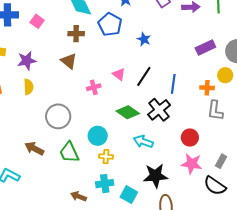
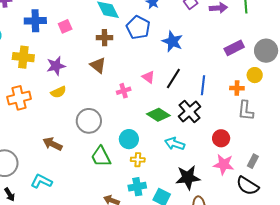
pink square: (37, 21) -> (65, 26), turned 32
blue star: (144, 39) -> (172, 41), size x1.5
yellow semicircle: (29, 87) -> (58, 92), turned 70
brown arrow: (34, 149) -> (53, 144), moved

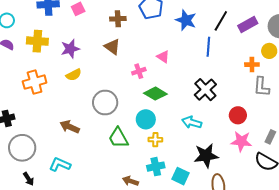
black line: (173, 79) -> (221, 21), moved
blue line: (203, 85) -> (208, 47), moved
green diamond: (158, 115) -> (155, 94), moved

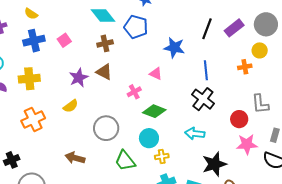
blue star: (186, 20) -> (174, 48), moved
blue line: (208, 47) -> (206, 70), moved
purple star: (70, 49) -> (79, 78), moved
gray L-shape: (261, 87) -> (260, 104), moved

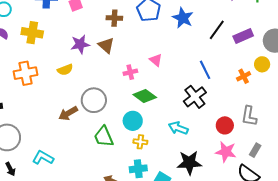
blue star: (174, 48) -> (183, 18), moved
orange cross: (245, 67) -> (244, 76), turned -32
blue line: (206, 70) -> (205, 70), turned -36
brown arrow: (75, 158) -> (68, 113), moved, turned -60

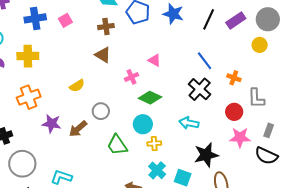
purple star: (80, 44) -> (52, 124), moved, turned 30
yellow semicircle: (65, 70) -> (77, 86), moved
orange cross: (244, 76) -> (234, 78), moved, turned -32
gray circle: (94, 100) -> (101, 111), size x0.7
cyan cross: (138, 169) -> (157, 170), turned -30

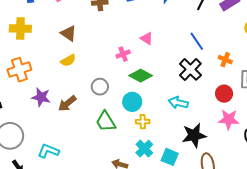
brown triangle: (103, 55) -> (69, 33), moved
gray circle: (101, 111) -> (100, 87), moved

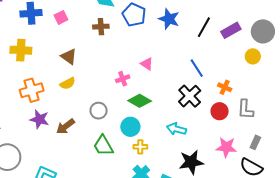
orange cross: (19, 70) -> (32, 90), moved
red circle: (224, 94) -> (220, 111), moved

